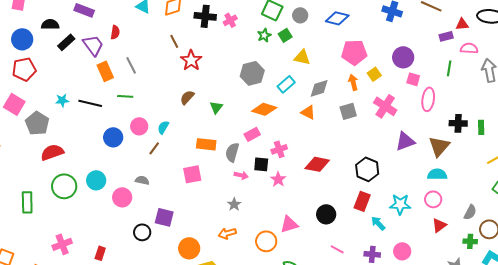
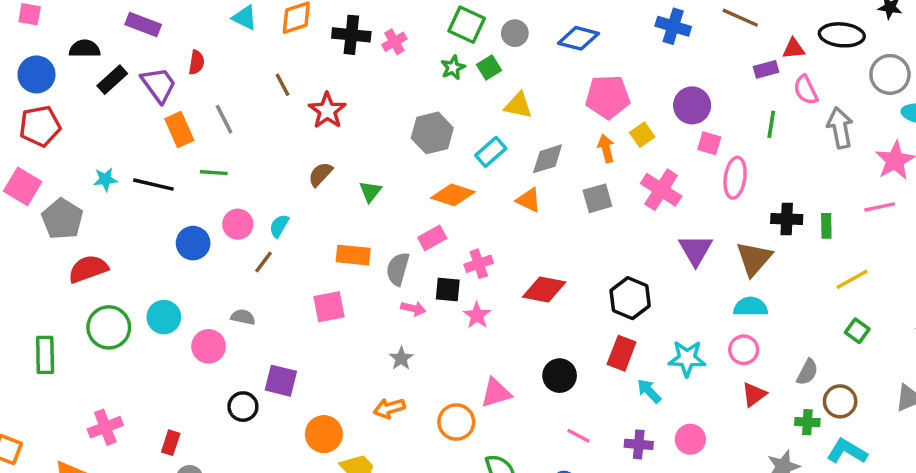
brown line: (174, 41) -> (283, 85), moved
pink semicircle: (469, 48) -> (806, 90), turned -120
purple triangle: (405, 141) -> (696, 250), turned -40

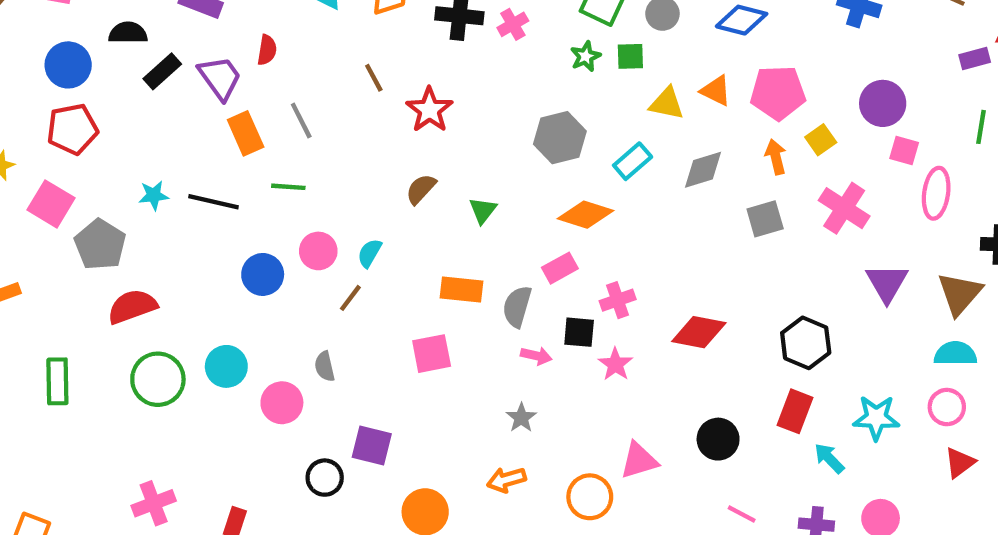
green square: (489, 68) -> (630, 56), turned 30
orange triangle: (529, 200) -> (716, 91), moved
gray semicircle: (243, 317) -> (325, 366), turned -115
green rectangle: (45, 355) -> (57, 381), moved

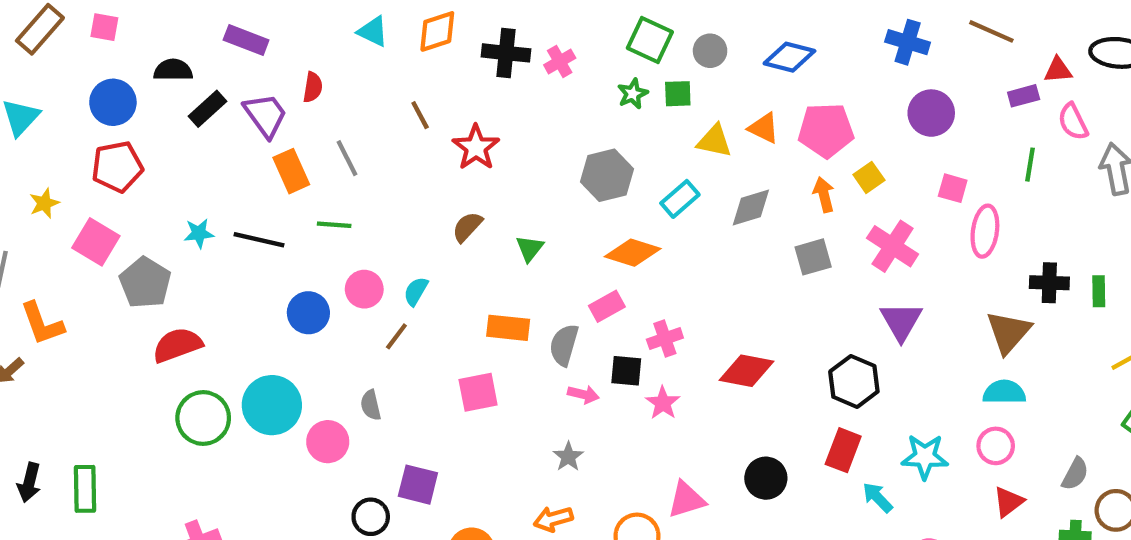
purple circle: (883, 103) -> (931, 113), moved
purple triangle: (887, 283) -> (901, 321), moved
cyan circle: (226, 366) -> (272, 405), size x1.4
green rectangle: (57, 381) -> (85, 489), moved

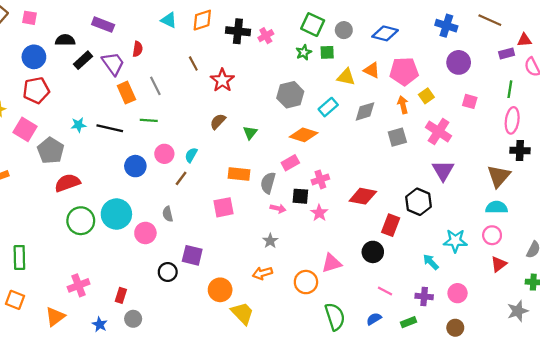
pink ellipse: (985, 231) -> (512, 120), moved
red rectangle: (843, 450) -> (391, 225), moved

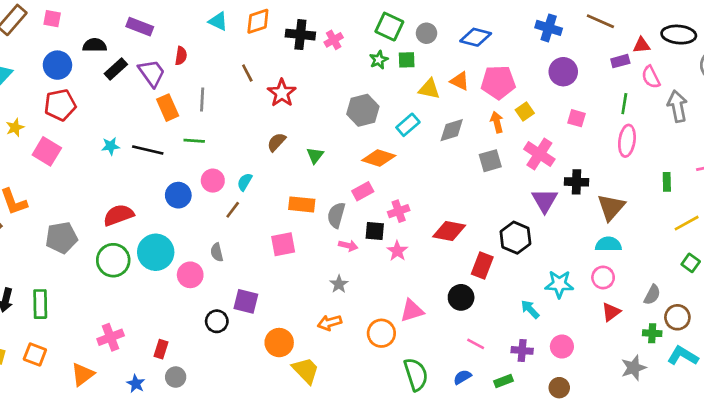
gray line: (155, 86) -> (202, 100), turned 30
gray pentagon: (51, 150) -> (61, 238), moved, turned 30
black cross: (520, 150) -> (577, 182), moved
red semicircle: (67, 183) -> (119, 215), moved

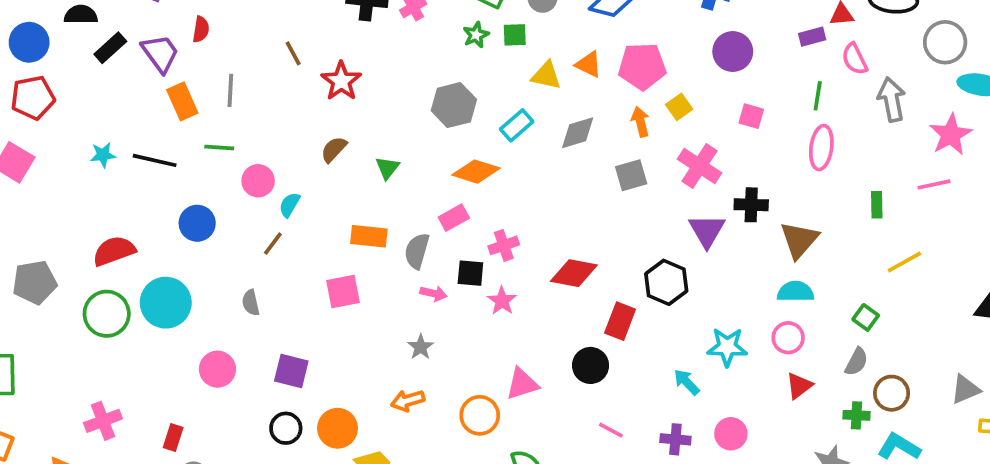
pink circle: (213, 181) -> (258, 181), moved
green square: (691, 263) -> (866, 317), moved
pink circle: (190, 275) -> (217, 369), moved
black circle: (217, 321) -> (286, 428), moved

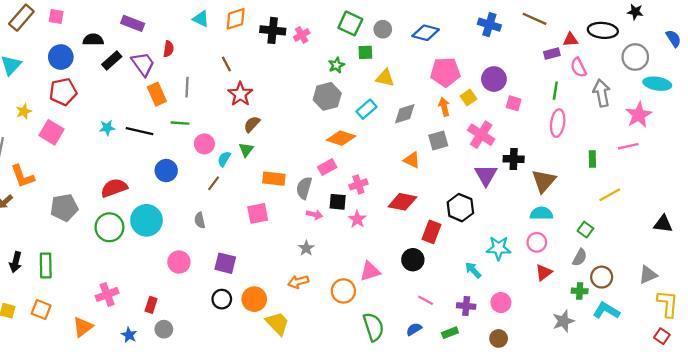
green star: (476, 35) -> (336, 65), moved
purple circle: (733, 51) -> (494, 79), moved
orange triangle: (589, 64) -> (412, 160), moved
red star: (341, 81) -> (240, 94), moved
green triangle: (387, 168) -> (246, 150), moved

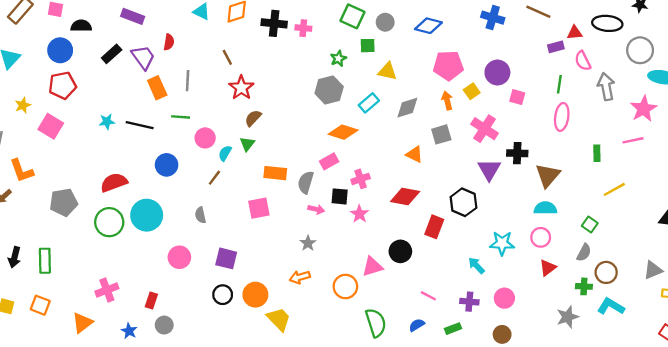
pink cross: (302, 35) -> (303, 28), turned 35
black semicircle: (93, 40) -> (81, 26), moved
black circle: (413, 260) -> (400, 251), moved

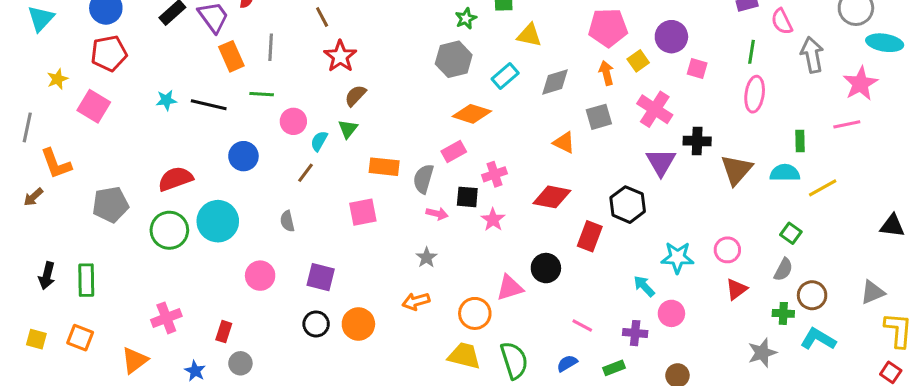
cyan semicircle: (545, 208) -> (785, 173), moved
pink circle: (504, 298) -> (671, 313), moved
yellow trapezoid: (279, 319) -> (464, 356), moved, turned -32

